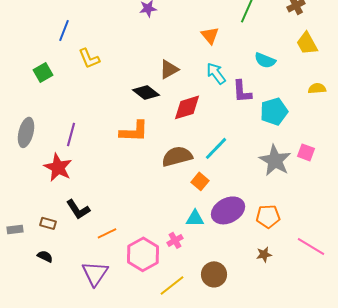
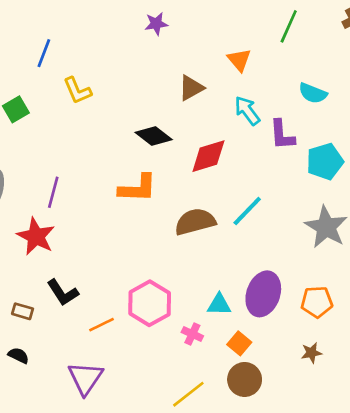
brown triangle: (169, 69) -> (191, 88), moved
orange square: (200, 181) -> (239, 343), moved
purple ellipse: (228, 210) -> (263, 294), turned -44
pink cross: (175, 240) -> (192, 334), turned -35
pink hexagon: (143, 254) -> (150, 303), moved

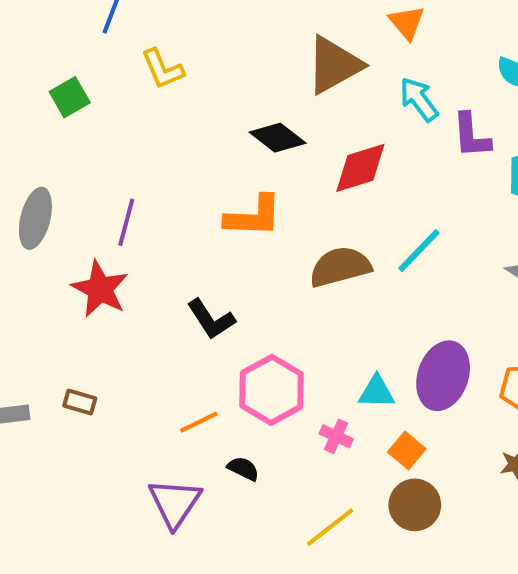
brown triangle: (191, 88) -> (334, 65), size x1.5
black L-shape: (63, 293) -> (211, 319), moved
black semicircle: (19, 355) -> (243, 469), moved

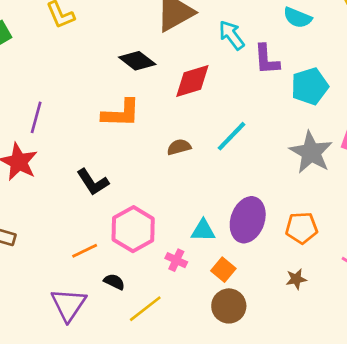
brown semicircle: (340, 267) -> (179, 147), size x0.6
yellow line: (330, 527) -> (145, 309), moved

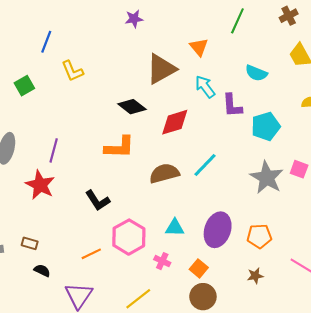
brown semicircle: (179, 147) -> (164, 173), size x1.6
cyan triangle: (203, 231) -> (175, 228), moved
black semicircle: (114, 282) -> (42, 270), moved

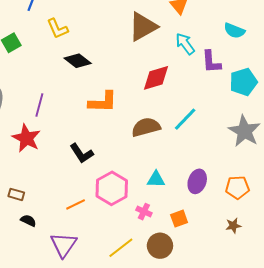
black diamond: (132, 107) -> (78, 61), moved
purple ellipse: (218, 230) -> (197, 181), size x0.7
orange square: (199, 268) -> (179, 219), turned 30
brown circle: (203, 297) -> (160, 246), moved

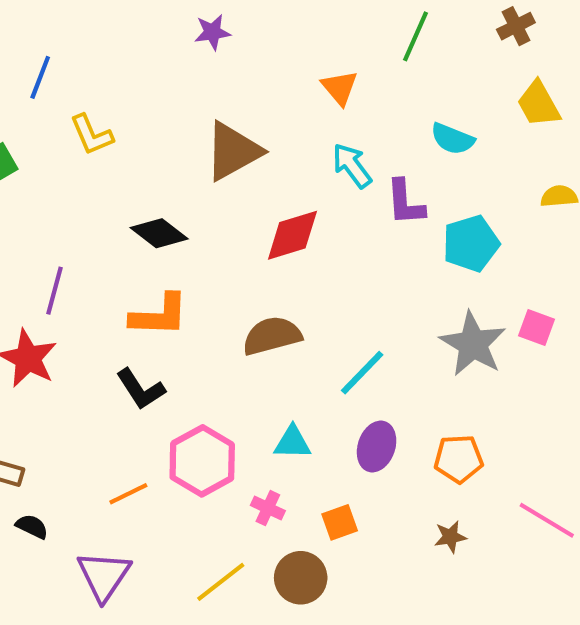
brown triangle: (143, 27) -> (233, 151), moved
black diamond: (78, 61) -> (159, 233), moved
orange L-shape: (103, 102) -> (159, 315), moved
cyan line: (185, 119) -> (362, 373), moved

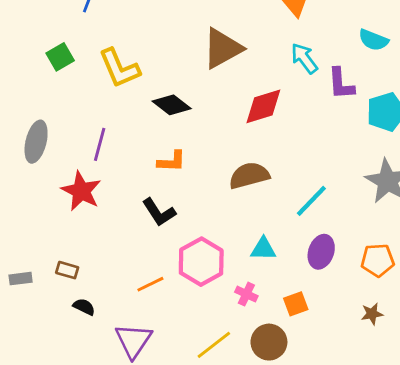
yellow L-shape: (91, 135) -> (119, 68), moved, size x1.4
orange L-shape: (159, 315) -> (172, 161), size x0.7

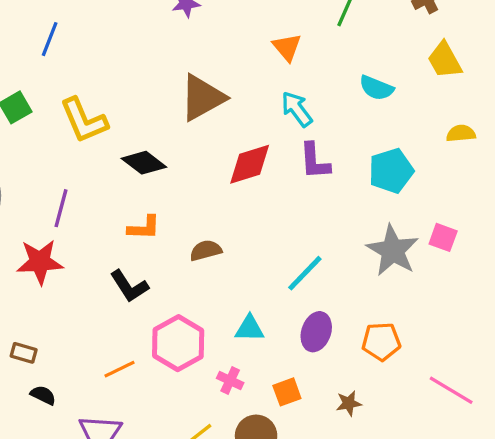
purple L-shape: (341, 84) -> (315, 161), moved
brown semicircle: (249, 175) -> (206, 250), moved, size x0.7
red star: (81, 191) -> (40, 262), turned -30
brown star: (372, 314) -> (349, 403), moved

